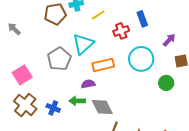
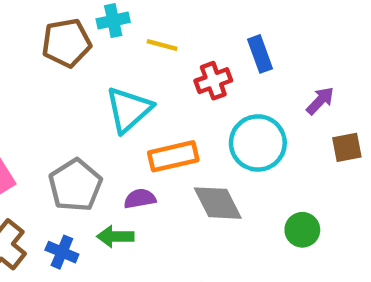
yellow line: (98, 15) -> (162, 45), turned 48
gray pentagon: (59, 59) -> (75, 185), moved
green circle: (166, 83) -> (302, 230), moved
gray diamond: (102, 107) -> (218, 203), moved

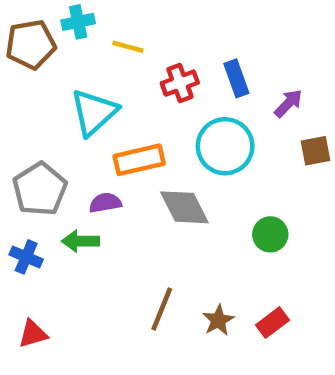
blue rectangle: (260, 54) -> (236, 78), moved

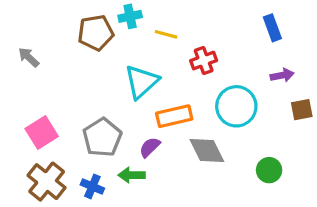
blue rectangle: (236, 78) -> (272, 28), moved
purple arrow: (288, 103) -> (282, 75), turned 35
purple semicircle: (105, 203) -> (150, 147), turned -35

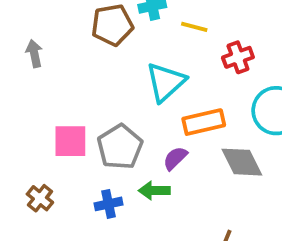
gray arrow: (29, 57) -> (34, 54), turned 35
pink square: (42, 133) -> (70, 141), moved, turned 32
brown cross: (47, 182) -> (40, 198), moved, size x0.6
blue cross: (92, 186) -> (109, 204), turned -35

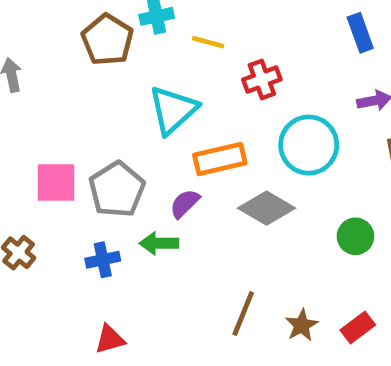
brown pentagon: (112, 25) -> (107, 40), turned -30
gray diamond: (242, 162) -> (267, 208), turned -33

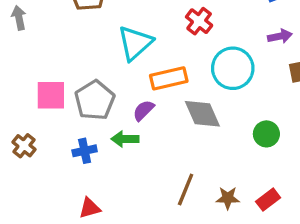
red cross: (262, 80) -> (199, 21), turned -32
gray diamond: (267, 208) -> (202, 114), turned 36
brown star: (302, 325) -> (228, 198), turned 30

